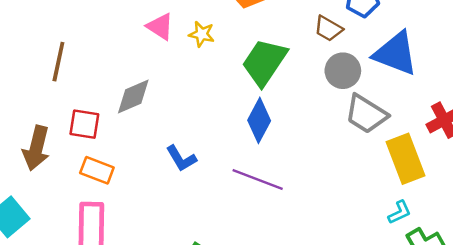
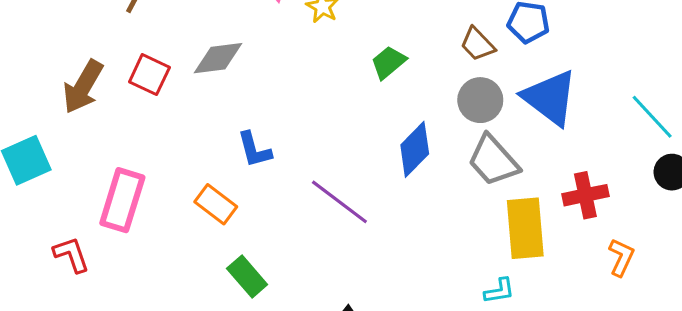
green trapezoid: (264, 62) -> (389, 62), size x0.6
blue diamond: (259, 120) -> (415, 149), moved
orange rectangle: (97, 170) -> (216, 204), moved

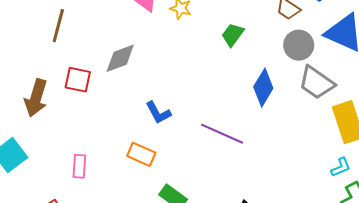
pink rectangle: (122, 200) -> (79, 166), size x0.6

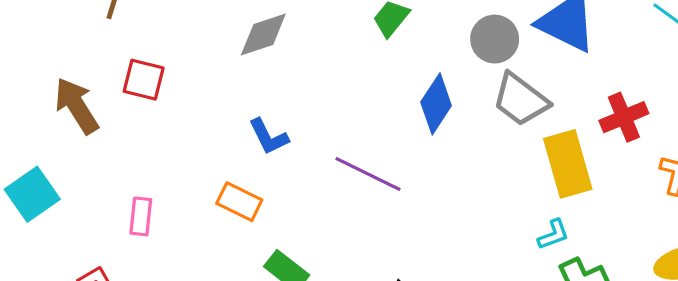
gray diamond: (120, 58) -> (263, 34), moved
brown arrow: (36, 98) -> (77, 106), turned 129

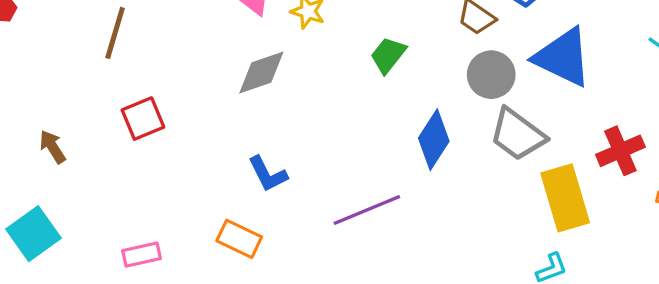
red square: (144, 80) -> (143, 119), turned -36
brown arrow: (77, 106) -> (52, 147), moved, size x0.6
purple line: (368, 174) -> (367, 210), turned -48
pink rectangle: (141, 216) -> (142, 255), turned 72

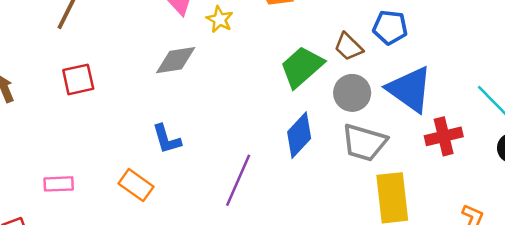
green trapezoid: (388, 55) -> (302, 67), moved, size x1.5
gray trapezoid: (518, 134) -> (364, 143), turned -30
red cross: (620, 151) -> (444, 136), moved
purple line: (367, 210) -> (238, 180), turned -54

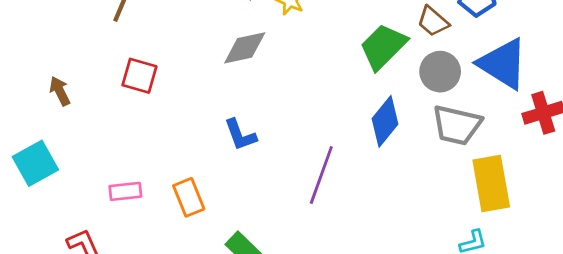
red square: (78, 79) -> (139, 76), turned 32
orange rectangle: (136, 185) -> (189, 197), moved, turned 36

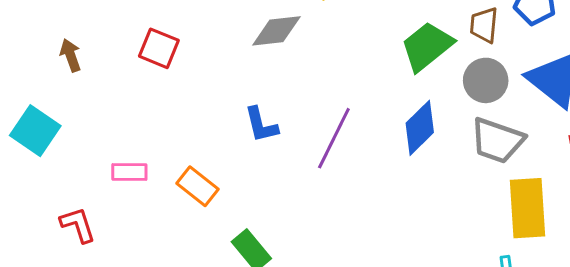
brown trapezoid: (433, 21) -> (484, 25), turned 48
cyan square: (35, 163) -> (35, 131), turned -33
purple line: (321, 175) -> (334, 138), moved
orange rectangle: (189, 197) -> (197, 186), turned -36

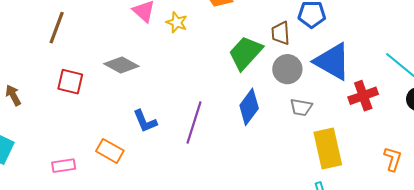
gray diamond: (276, 31) -> (121, 65), moved, turned 44
gray trapezoid: (497, 140) -> (301, 107), size x0.6
orange rectangle: (197, 186) -> (110, 151), moved

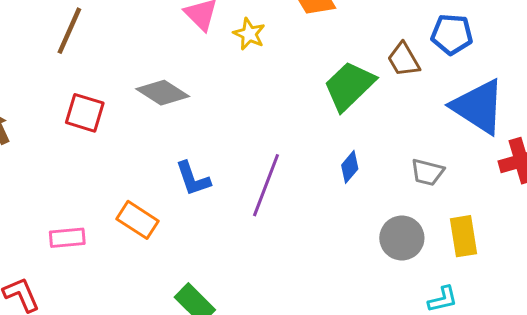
brown trapezoid: (281, 33) -> (404, 60), turned -30
gray circle: (287, 69) -> (402, 238), moved
blue diamond: (249, 107) -> (350, 167), size x0.6
yellow rectangle: (328, 148) -> (464, 236), size x0.7

